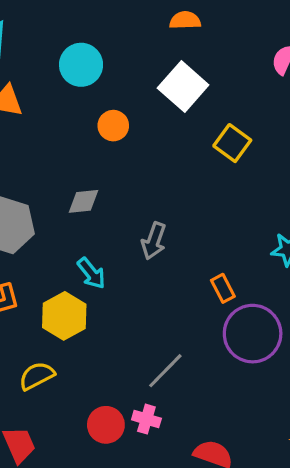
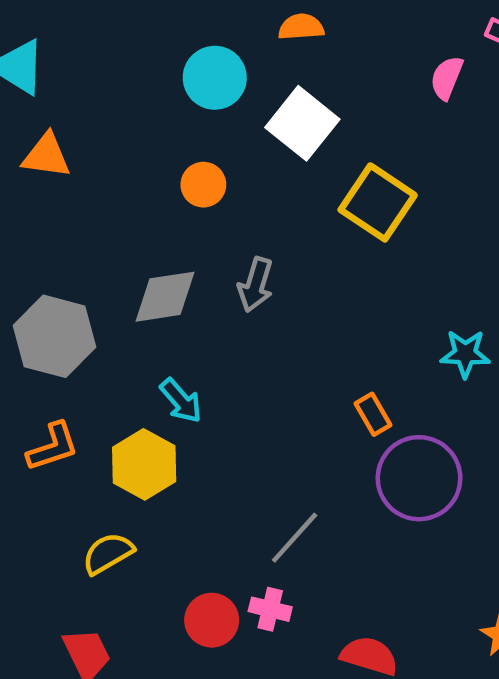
cyan circle: (81, 65) -> (215, 78), moved
yellow square: (232, 143) -> (378, 202), size x1.4
gray diamond: (84, 201) -> (165, 297), size x1.4
gray arrow: (154, 241) -> (256, 285), moved

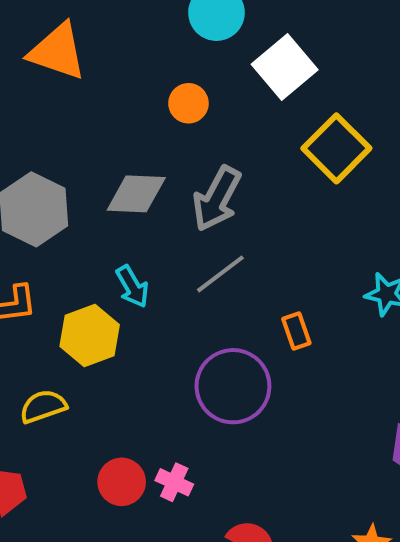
orange triangle: (46, 156) -> (57, 52), size x1.4
gray arrow: (256, 285) -> (217, 199), size x1.4
purple circle: (419, 478) -> (233, 386), moved
gray line: (295, 538) -> (220, 274), moved

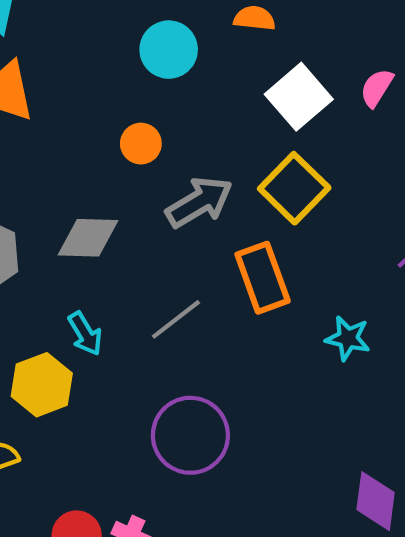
white square: (285, 67) -> (299, 97), moved
gray arrow: (217, 199) -> (199, 202), moved, turned -148
orange rectangle: (296, 331) -> (263, 278), moved, size x1.8

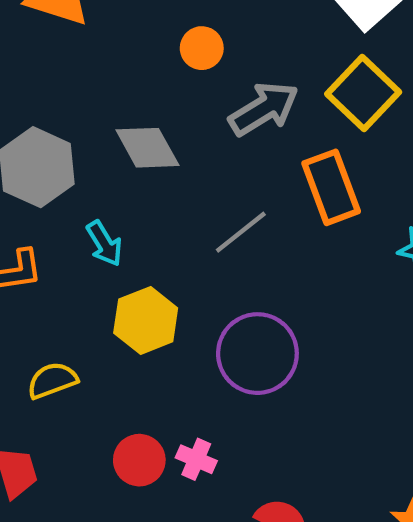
gray diamond: (88, 238) -> (147, 148), turned 60
cyan arrow: (85, 334) -> (104, 244), moved
yellow hexagon: (42, 385) -> (146, 320), moved

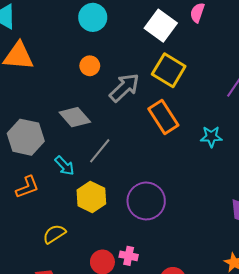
gray line: (241, 232) -> (100, 151), moved

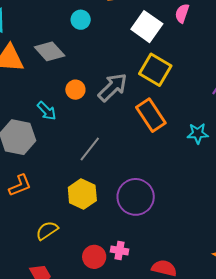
cyan circle: (93, 17) -> (81, 20), size x0.7
orange circle: (90, 66) -> (75, 90), moved
gray diamond: (75, 117) -> (50, 51), moved
cyan arrow: (65, 166) -> (47, 111), moved

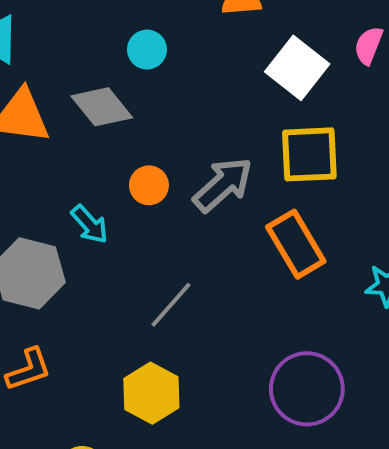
cyan circle: (81, 20) -> (147, 50), moved
yellow square: (155, 70) -> (309, 154), turned -36
purple circle: (136, 197) -> (307, 389), moved

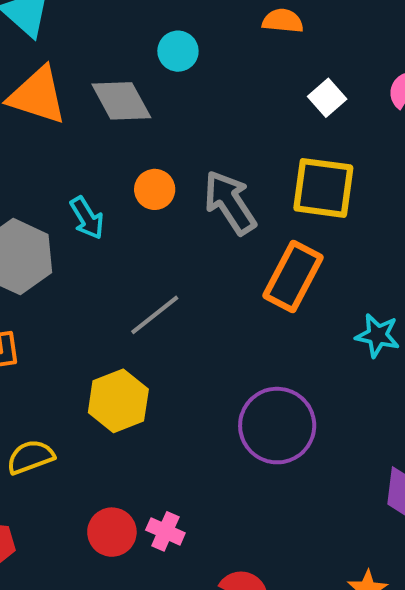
white square: (297, 68) -> (327, 98), size x0.6
gray arrow: (223, 185) -> (230, 202), turned -92
orange rectangle: (296, 244) -> (293, 276), turned 48

